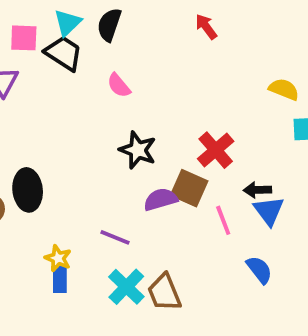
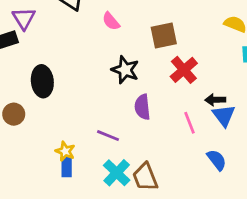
brown square: (189, 188) -> (164, 36), moved, turned -36
black ellipse: (28, 190) -> (42, 81), moved
purple semicircle: (161, 199) -> (142, 107), turned -80

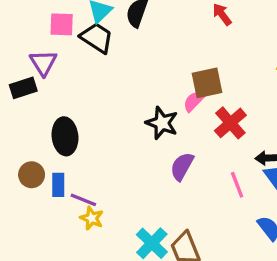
pink semicircle: (111, 21) -> (194, 101), moved, turned 84
purple semicircle: (142, 107) -> (182, 166), turned 35
purple line: (108, 136) -> (83, 200), moved
blue rectangle: (67, 167) -> (58, 185), moved

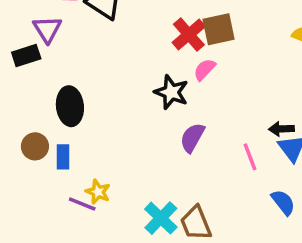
brown square: (207, 83) -> (219, 29), moved
red cross: (230, 123) -> (189, 34), moved
purple line: (83, 200) -> (82, 204), moved

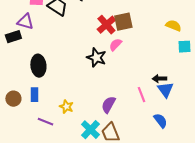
purple triangle: (47, 29) -> (25, 22), turned -42
purple semicircle: (192, 138) -> (108, 105), moved
brown circle: (35, 146) -> (13, 99), moved
yellow star: (98, 192) -> (66, 107), moved

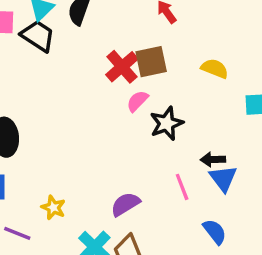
yellow semicircle: (173, 26) -> (215, 68), moved
black star: (96, 58) -> (167, 123), moved, turned 30
purple semicircle: (108, 105) -> (125, 204), turned 30

